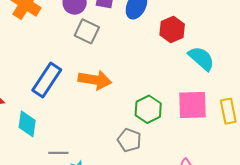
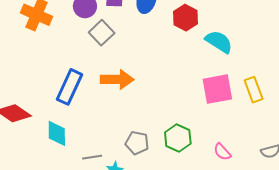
gray square: (87, 31) -> (102, 33), turned 30
green hexagon: (148, 109) -> (178, 138), moved
gray pentagon: (129, 140) -> (137, 143), moved

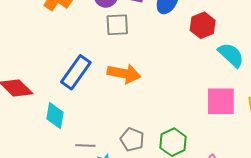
gray square: (102, 33) -> (117, 25), turned 30

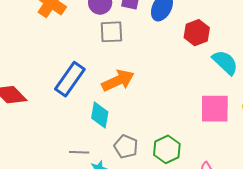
orange arrow: (124, 74) -> (118, 81), turned -36
cyan diamond: (55, 116) -> (100, 115), moved

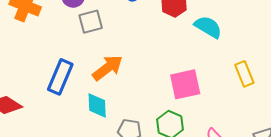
pink square: (215, 109) -> (185, 84), moved

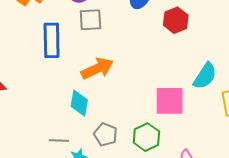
cyan semicircle: (208, 27) -> (205, 76), moved, turned 80
blue rectangle: (60, 77) -> (52, 40), moved, turned -36

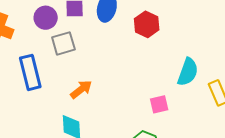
orange arrow: (97, 69) -> (81, 89), size x0.7
pink square: (170, 101) -> (159, 104), size x0.6

